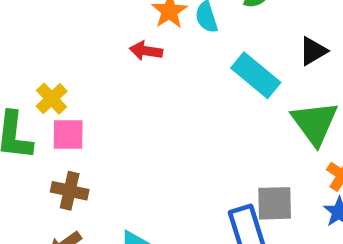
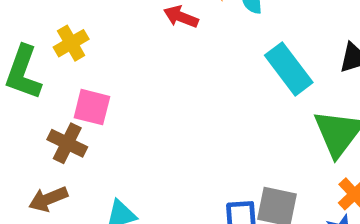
pink square: (68, 135) -> (92, 107), moved

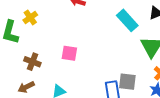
pink square: (92, 107) -> (69, 53), moved

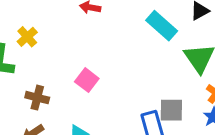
pink square: (69, 53) -> (87, 80), turned 35

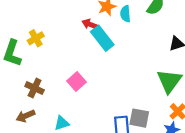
cyan rectangle: (162, 26) -> (102, 38), moved

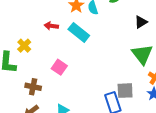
red arrow: (90, 24) -> (51, 26), moved
pink square: (77, 82) -> (59, 67), moved

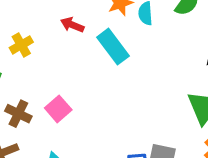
pink square: (59, 67) -> (58, 109), moved

